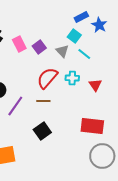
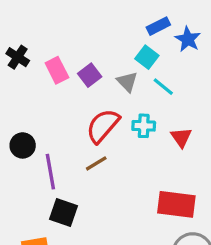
brown line: (43, 101) -> (96, 163), turned -32
purple line: (15, 106) -> (50, 172), turned -45
black square: (42, 131) -> (63, 213), moved, turned -36

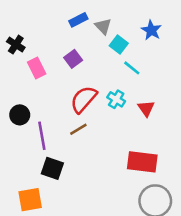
blue rectangle: (158, 26) -> (78, 20), moved
pink rectangle: (57, 70) -> (37, 68), moved
gray triangle: (127, 82) -> (103, 26), moved
cyan cross: (144, 126) -> (116, 99), turned 30

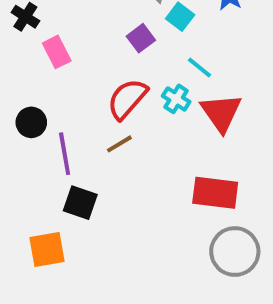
purple square: (73, 59) -> (141, 38), moved
cyan line: (132, 68) -> (200, 68), moved
red triangle: (146, 108) -> (221, 113), size x1.6

